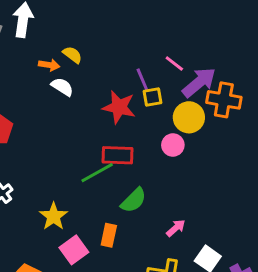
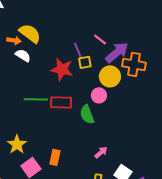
yellow semicircle: (72, 55) -> (30, 33), size x1.6
green line: (97, 173) -> (36, 99), moved, turned 30
green semicircle: (134, 200) -> (87, 114), moved, turned 114

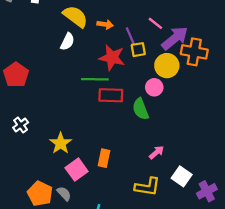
orange arrow: (14, 40) -> (105, 24), moved
white semicircle: (23, 55) -> (67, 42), turned 84
green line: (36, 99) -> (95, 79), moved

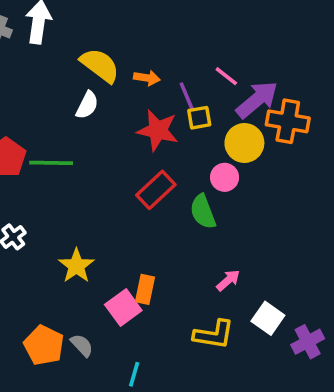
green line: (95, 79) -> (51, 163), moved
red rectangle: (111, 95) -> (156, 190), turned -45
pink square: (77, 170) -> (123, 307), moved

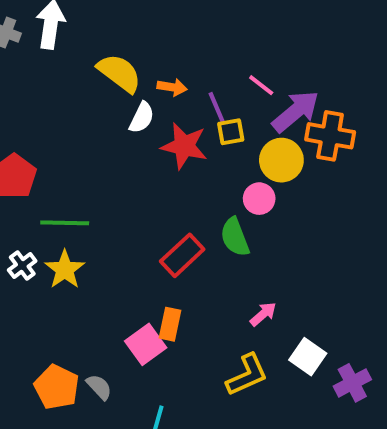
white semicircle: (87, 105) -> (142, 118), moved
green line: (51, 163) -> (65, 223), moved
red rectangle: (156, 190) -> (182, 255), moved
yellow star: (76, 266) -> (65, 269), moved
yellow L-shape: (214, 334) -> (247, 375), turned -33

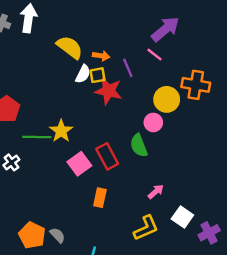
purple arrow: (296, 111) -> (165, 29), moved
yellow square: (231, 132) -> (98, 75), moved
red rectangle: (182, 255) -> (107, 156), turned -75
yellow star: (65, 269) -> (61, 131), moved
pink square: (146, 344) -> (79, 164), moved

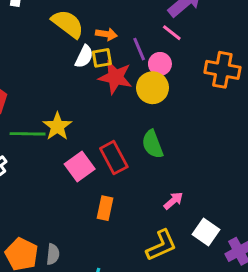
yellow circle: (167, 99) -> (153, 88), moved
pink circle: (153, 122) -> (160, 64), moved
gray semicircle: (58, 235) -> (53, 254), turned 49

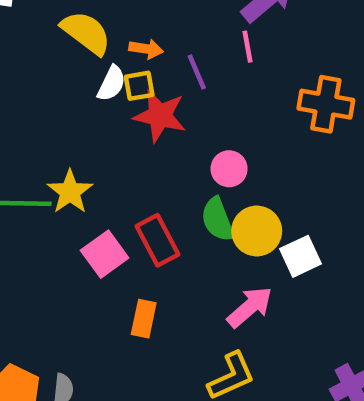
pink line: (172, 33) -> (247, 47), turned 42
pink circle: (160, 64) -> (229, 169), moved
yellow circle: (153, 88) -> (257, 231), moved
pink arrow: (173, 201) -> (250, 307), size x1.5
white square: (206, 232) -> (300, 256), moved, turned 30

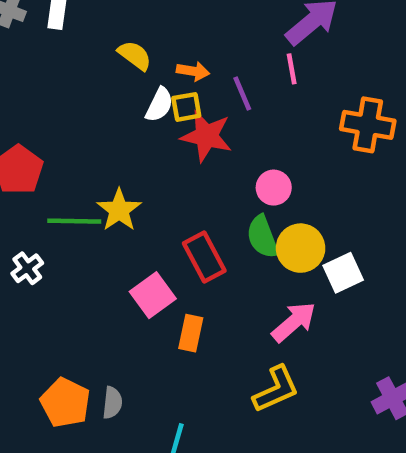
yellow semicircle: (86, 33) -> (135, 55), size x0.7
pink square: (105, 254) -> (153, 295), moved

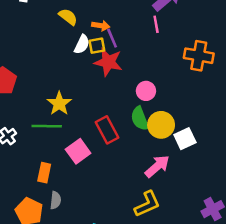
purple line: (242, 93) -> (112, 38), moved
green line: (74, 221) -> (47, 126), moved
orange rectangle: (191, 333) -> (44, 173), moved
gray semicircle: (112, 403) -> (55, 200), moved

